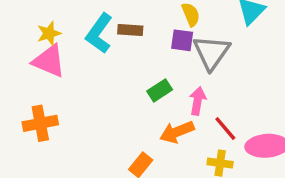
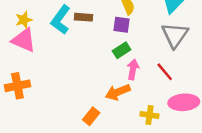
gray triangle: (211, 52) -> (175, 35), moved
green rectangle: (160, 90) -> (122, 50), moved
red line: (225, 128) -> (165, 72), moved

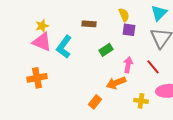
cyan L-shape: (61, 20) -> (64, 47), moved
purple square: (122, 25) -> (129, 30), moved
green rectangle: (122, 50) -> (106, 50), moved

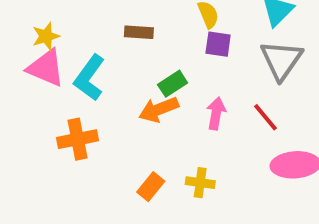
orange cross: (37, 78) -> (78, 139), moved
orange arrow: (116, 83) -> (159, 109), moved
yellow cross: (141, 101) -> (200, 183), moved

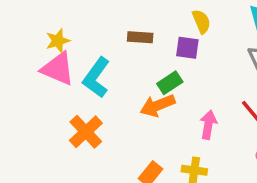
purple square: (218, 44) -> (187, 48), moved
pink arrow: (216, 113) -> (208, 125), moved
orange cross: (78, 139) -> (86, 132), turned -32

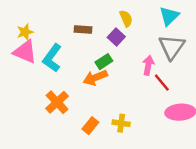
purple square: (187, 48) -> (116, 37), turned 35
pink arrow: (208, 125) -> (148, 65), moved
orange cross: (86, 132) -> (57, 102), moved

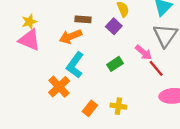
cyan L-shape: (52, 58) -> (75, 65), moved
green rectangle: (104, 62) -> (115, 64), moved
pink arrow: (148, 65) -> (144, 52), turned 120
orange arrow: (95, 78) -> (70, 37), moved

